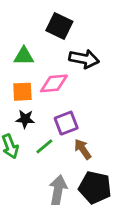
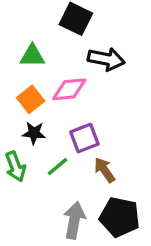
orange square: (22, 92) -> (31, 99), turned -35

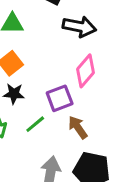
pink diamond: (69, 89) -> (85, 71), moved, turned -44

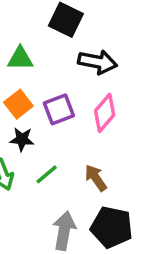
purple square: (60, 98) -> (59, 109), moved

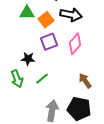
orange square: (18, 104) -> (46, 20), moved
brown arrow: (96, 178) -> (85, 81), moved

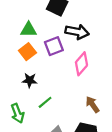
orange square: (46, 20) -> (27, 52), moved
purple square: (49, 42) -> (54, 46), moved
green arrow: (17, 79) -> (18, 113), moved

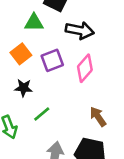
green triangle: (29, 30) -> (34, 23), moved
purple square: (54, 46) -> (52, 60), moved

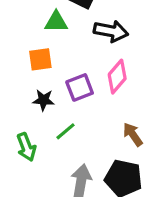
orange square: (21, 54) -> (40, 59), turned 30
purple square: (52, 60) -> (80, 87), moved

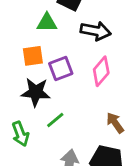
purple square: (80, 87) -> (61, 68), moved
black star: (44, 100) -> (36, 92), size x1.5

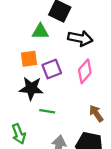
green line: (55, 120) -> (47, 111), turned 49
green arrow: (20, 134) -> (19, 134), moved

